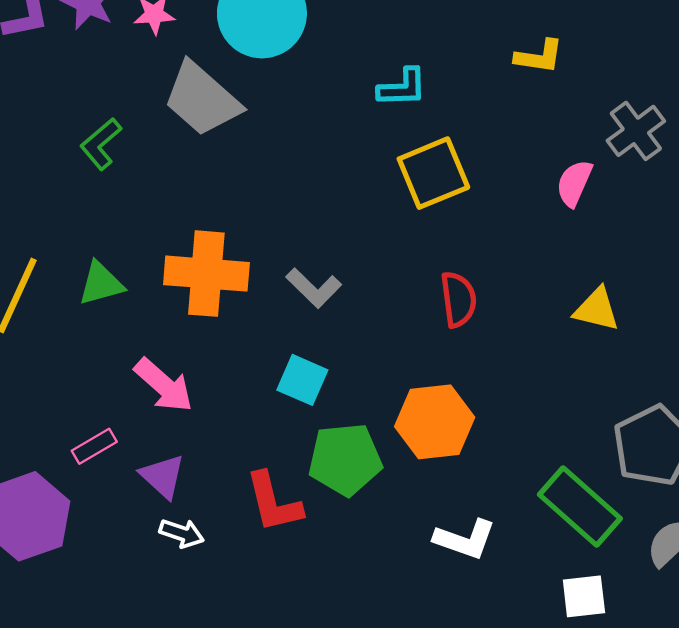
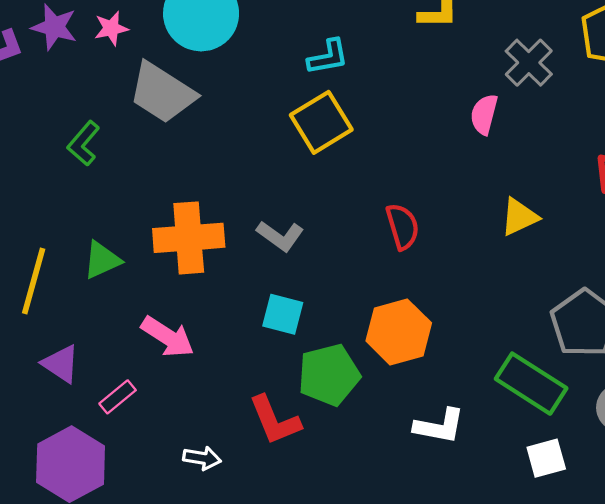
yellow square: (433, 173) -> (321, 122), moved
yellow triangle: (597, 309) -> (519, 217), turned -30
purple triangle: (163, 476) -> (61, 364), moved

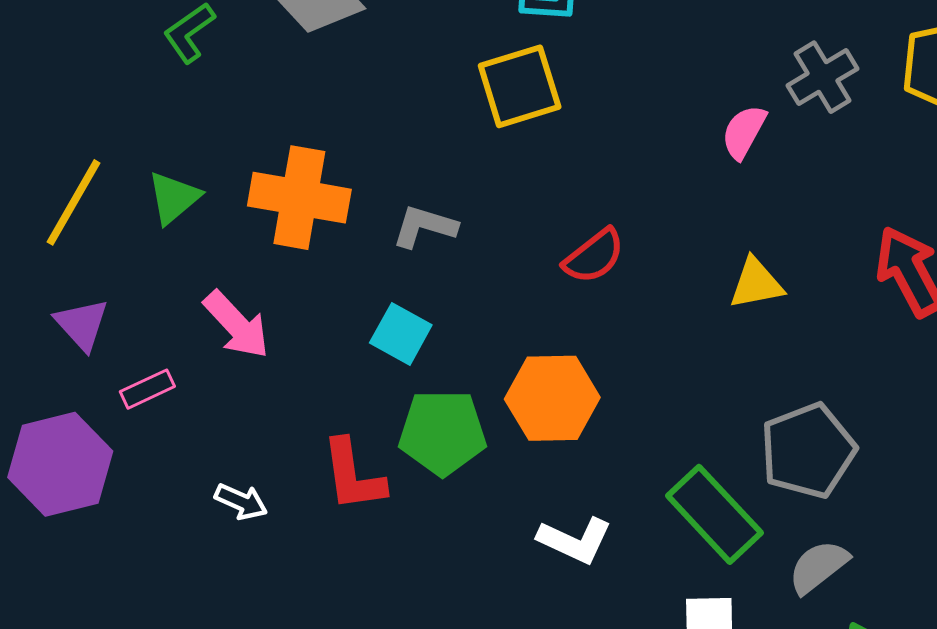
red semicircle: (403, 227) -> (594, 256), turned 54
gray L-shape: (280, 236) -> (425, 226), turned 147
green triangle: (102, 260) -> (174, 198), turned -30

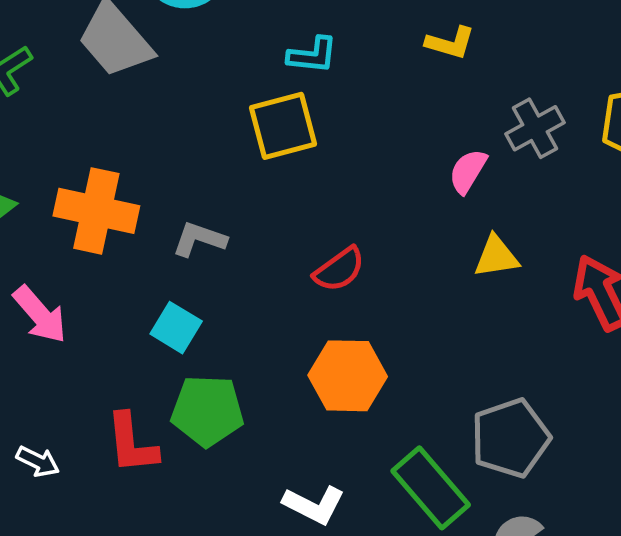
yellow triangle: (756, 283) -> (496, 256), moved
orange hexagon: (552, 398) -> (348, 376), moved

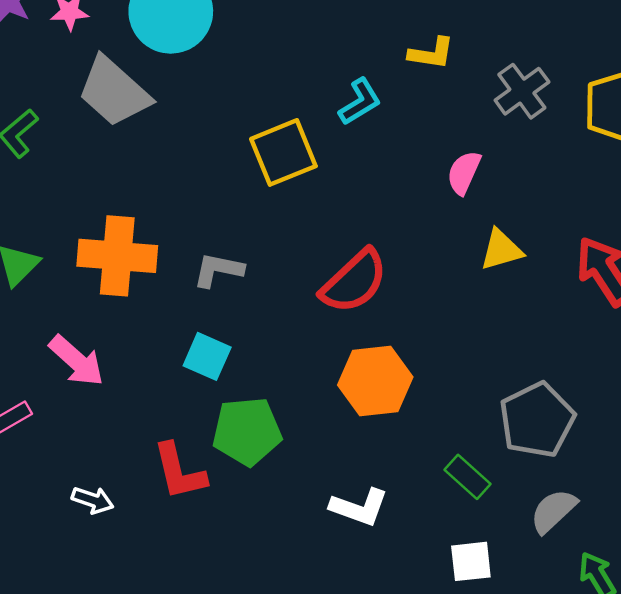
cyan L-shape: (312, 55) -> (360, 102), moved, turned -30
gray cross: (535, 128) -> (522, 91), moved
red semicircle: (339, 269) -> (354, 281), size x1.4
green rectangle: (431, 488) -> (468, 477), size x0.6

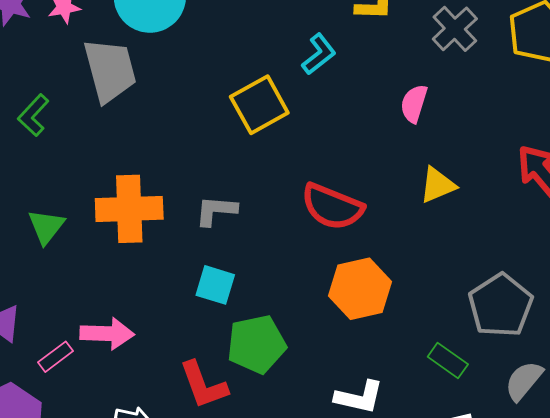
gray trapezoid: (114, 92) -> (110, 70), turned -140
yellow triangle: (501, 250) -> (438, 185), moved
red semicircle: (354, 281) -> (332, 207), turned 72
pink arrow: (77, 361) -> (107, 334), moved, turned -33

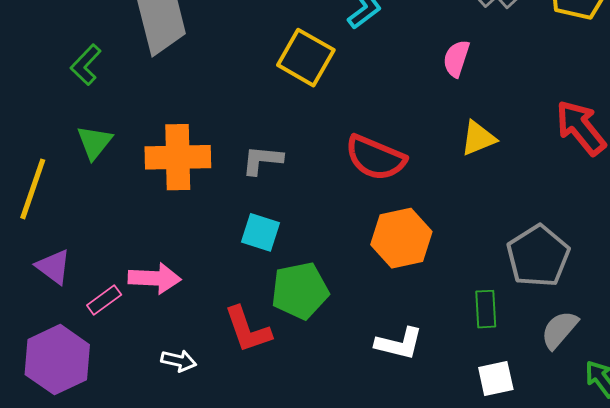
yellow square: (259, 105) -> (306, 58), turned -32
green triangle: (46, 227) -> (94, 142), moved
green rectangle: (448, 361) -> (486, 309), turned 51

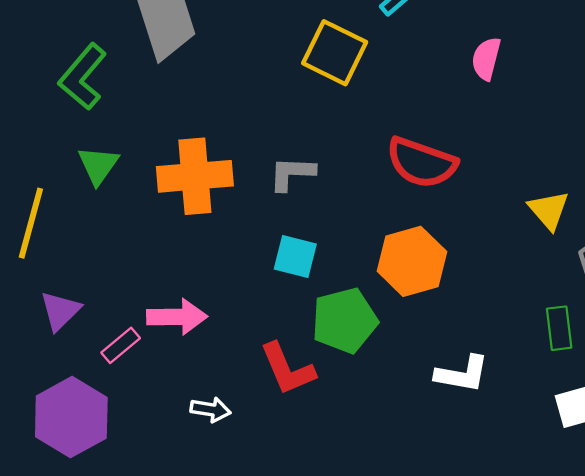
pink semicircle: (456, 59) -> (486, 59), moved
green L-shape: (86, 65) -> (83, 77), size x1.4
yellow triangle: (478, 138) -> (549, 210), moved, turned -45
orange hexagon: (401, 238) -> (412, 261), moved
purple triangle: (53, 267) -> (60, 311), turned 42

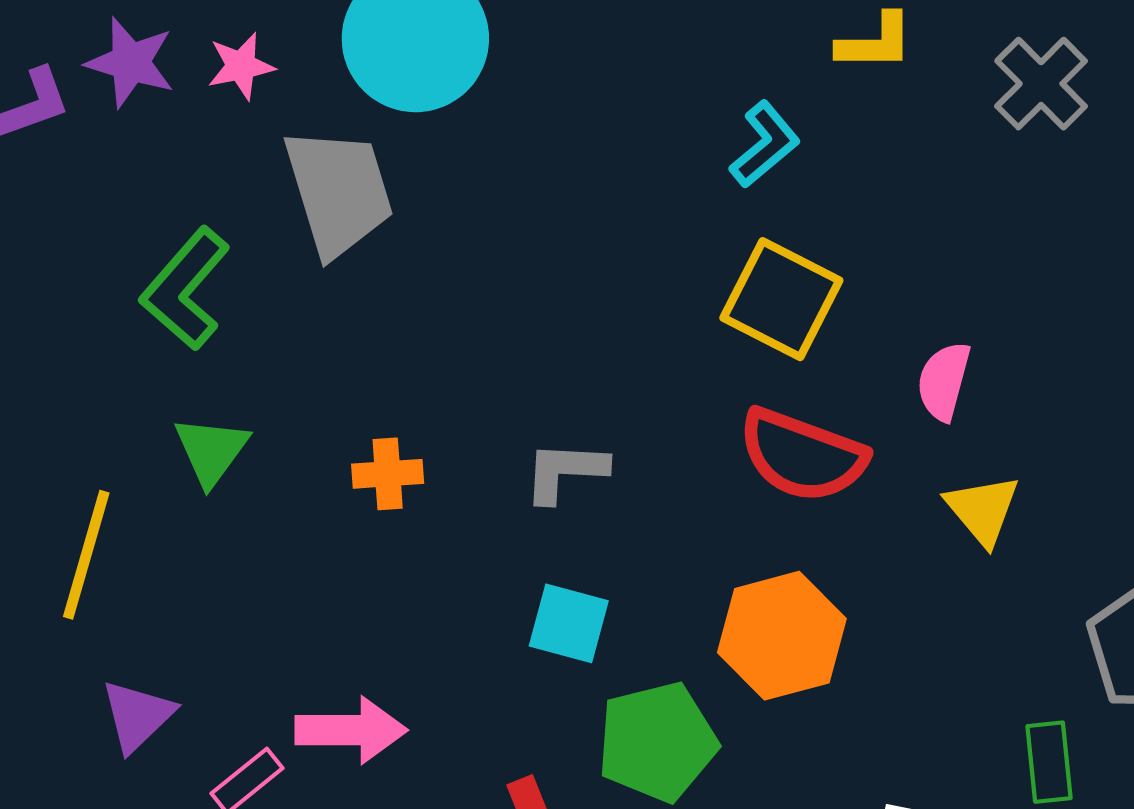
yellow square: (335, 53) -> (781, 299), moved
pink semicircle: (486, 59) -> (944, 381), moved
orange cross: (195, 176) -> (388, 474), size x0.5
yellow triangle: (549, 210) -> (983, 510), moved

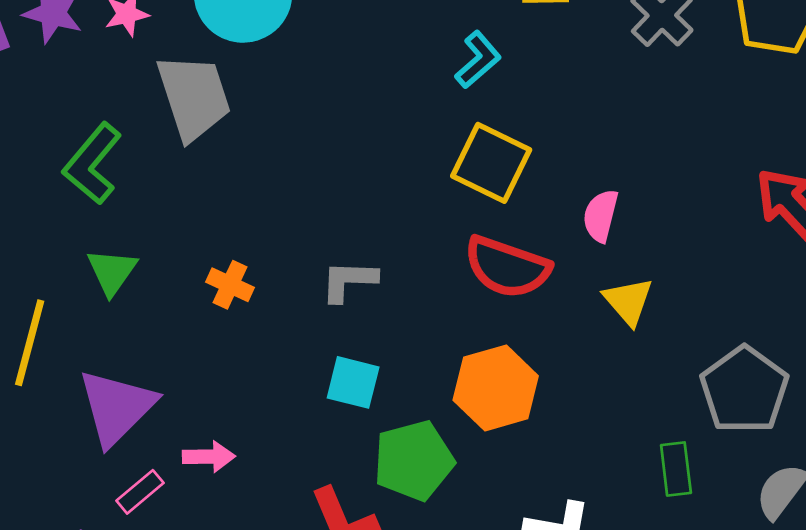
orange cross: (388, 474) -> (230, 285), turned 30
purple triangle: (138, 716) -> (117, 407), moved, size x1.6
pink arrow: (351, 730) -> (209, 457), size x0.7

